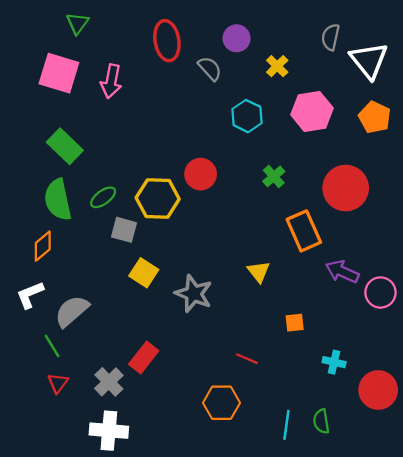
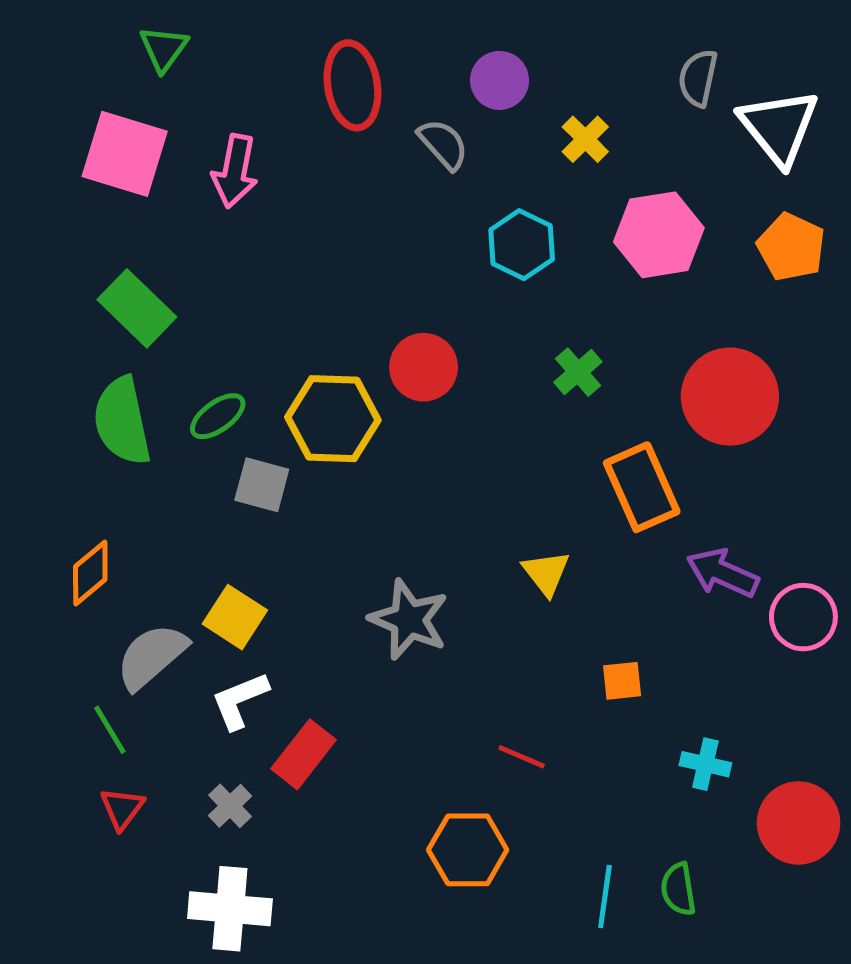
orange diamond: (43, 246) -> (90, 573), moved
yellow square: (144, 273) -> (235, 617), moved
white L-shape: (30, 295) -> (240, 700), moved
gray cross: (109, 382) -> (230, 806), size x0.7

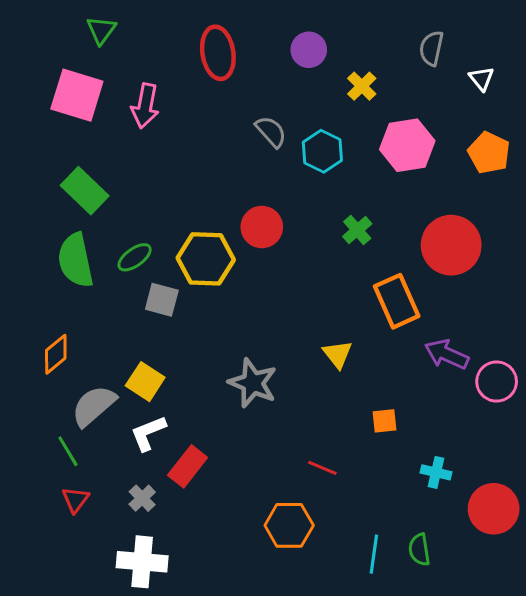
white triangle: (779, 127) -> (481, 79), size x0.5
gray semicircle: (443, 144) -> (271, 132), moved

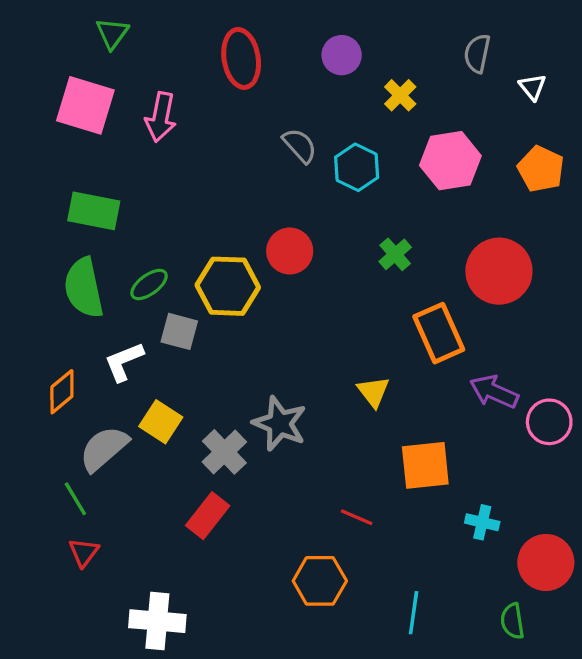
green rectangle: (85, 191) -> (94, 211), turned -33
orange square: (385, 421) -> (425, 465), size x1.8
white L-shape: (148, 433) -> (124, 362), moved
gray cross: (142, 498) -> (224, 452), moved, size x1.5
green semicircle: (419, 550) -> (512, 621), moved

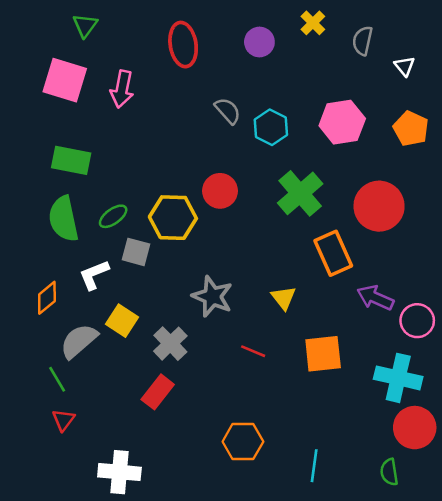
yellow cross: (400, 95) -> (313, 23), moved
green cross: (395, 254) -> (300, 193), size x1.8
gray star: (280, 423) -> (212, 296), moved
red line: (357, 517) -> (253, 351), moved
cyan cross: (482, 522) -> (398, 378), moved, size x1.8

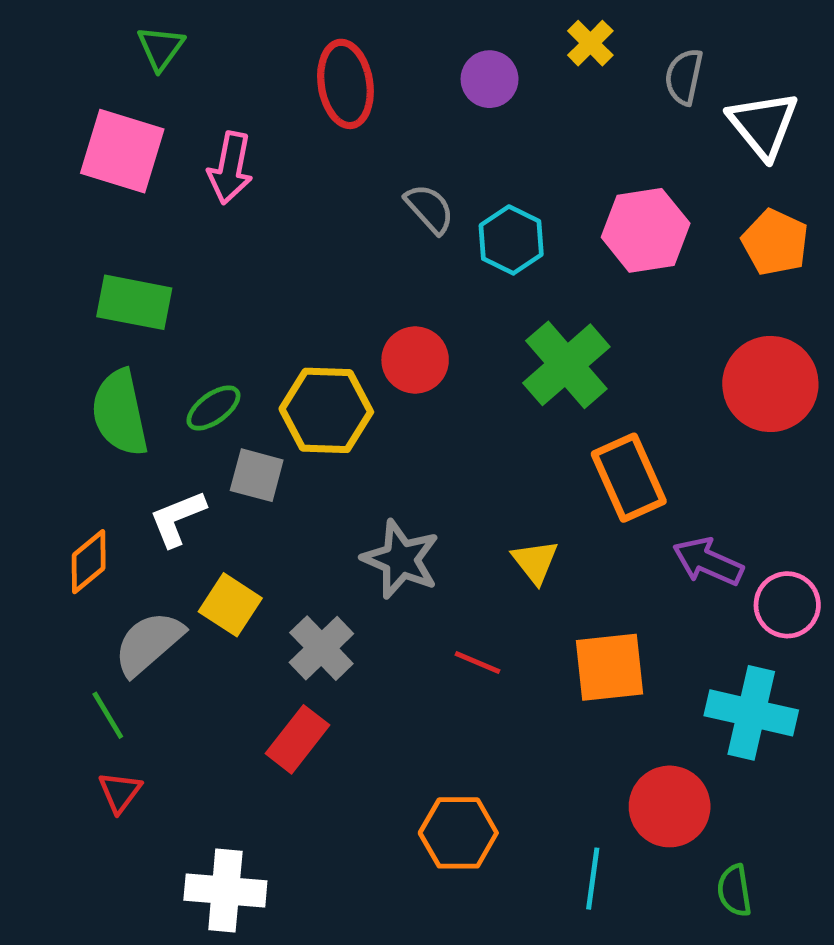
white triangle: (404, 66) -> (763, 125), size x1.8
red circle: (379, 206) -> (770, 384), moved
red circle: (415, 428) -> (670, 806), moved

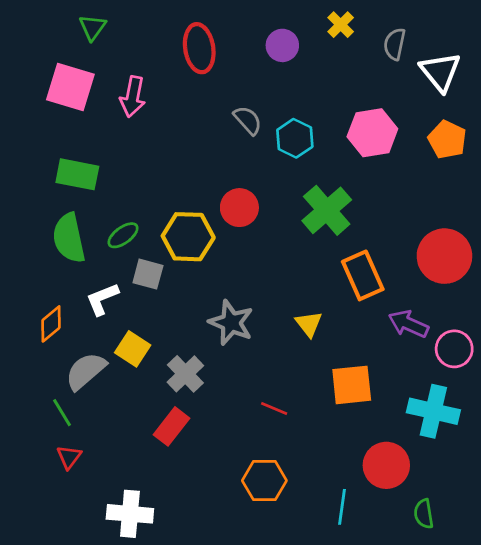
red circle: (770, 384) -> (444, 256), moved
red line: (478, 662) -> (274, 408), moved

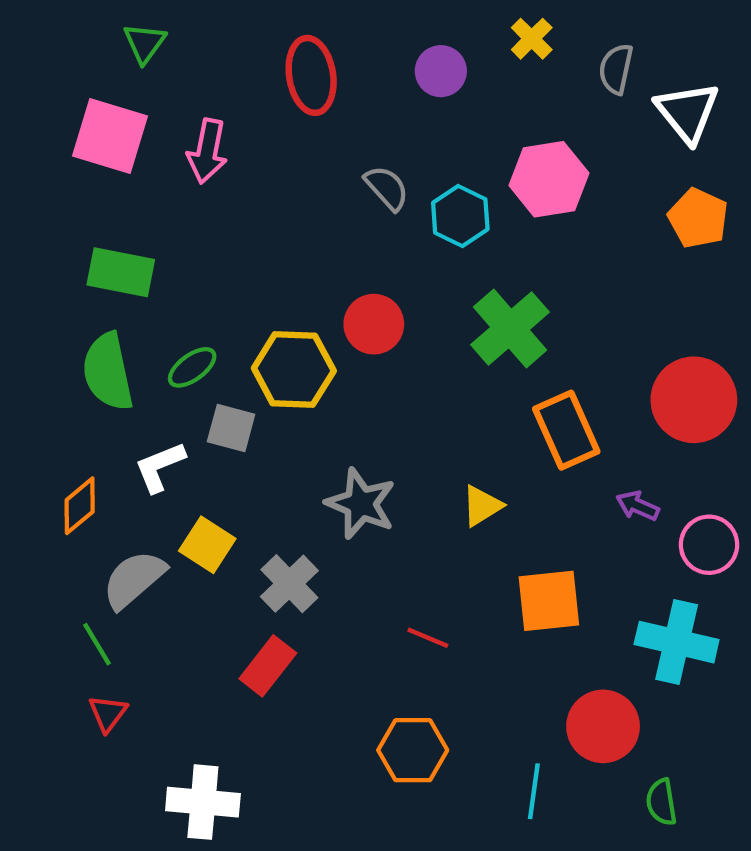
pink hexagon: (372, 133) -> (549, 179), moved
yellow triangle: (309, 324) -> (482, 506), turned 36
purple arrow: (408, 324) -> (638, 506), size x0.7

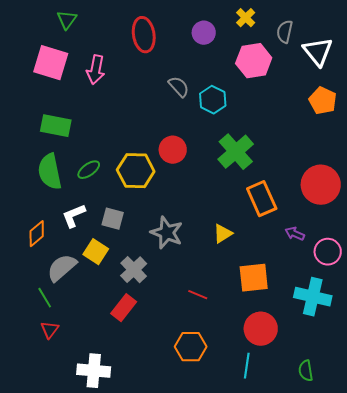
pink hexagon: (549, 179) -> (254, 61), moved
gray square: (231, 428) -> (113, 219), moved
red circle: (603, 726) -> (261, 329), moved

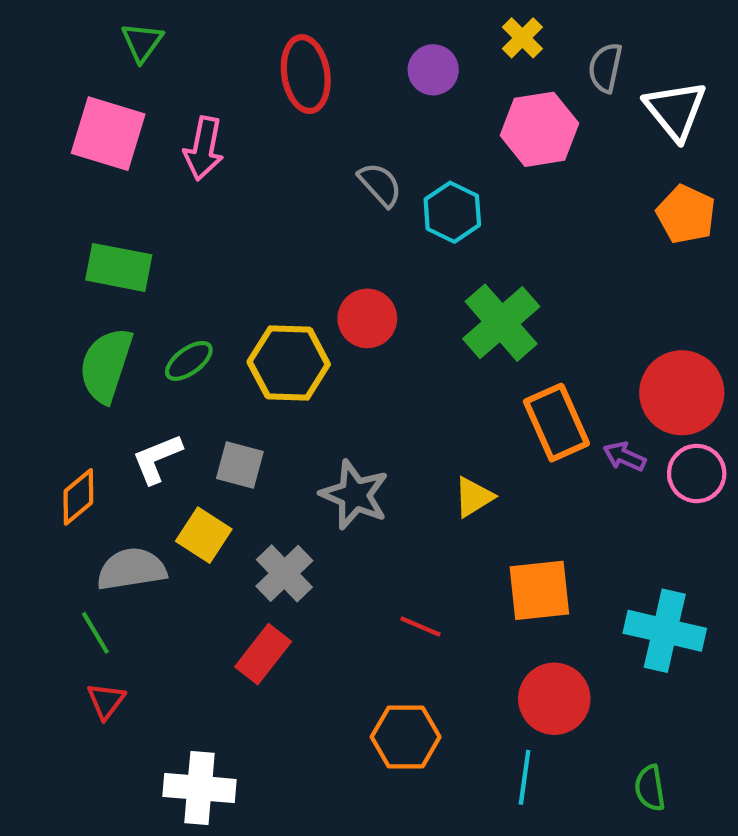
green semicircle: (50, 172) -> (106, 365), turned 30
purple arrow: (295, 234) -> (624, 457), moved
pink circle: (328, 252) -> (697, 474), moved
gray semicircle: (62, 268) -> (131, 569), turned 32

